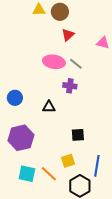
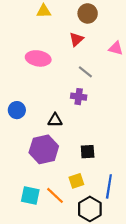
brown circle: (60, 12) -> (88, 13), moved
pink ellipse: (54, 62) -> (38, 58), moved
purple hexagon: (21, 138) -> (44, 149), moved

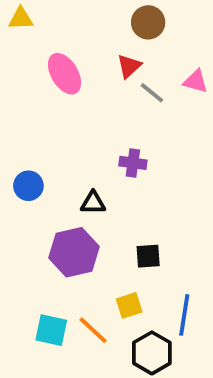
yellow triangle: (44, 11) -> (21, 19), moved
pink ellipse: (38, 58) -> (65, 74), moved, turned 50
gray line: (85, 72) -> (152, 93), moved

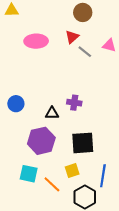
pink ellipse: (65, 74) -> (36, 41), turned -60
purple cross: (133, 163) -> (74, 103), moved
black square: (148, 256) -> (83, 143), size x1.6
cyan square: (51, 330) -> (29, 174), moved

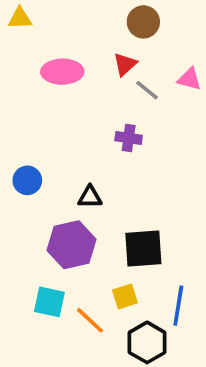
purple cross: (74, 103) -> (129, 138), moved

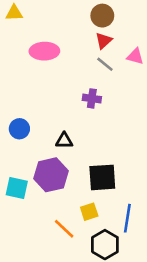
red triangle: (125, 64) -> (104, 41), moved
cyan square: (49, 302) -> (17, 188), moved

